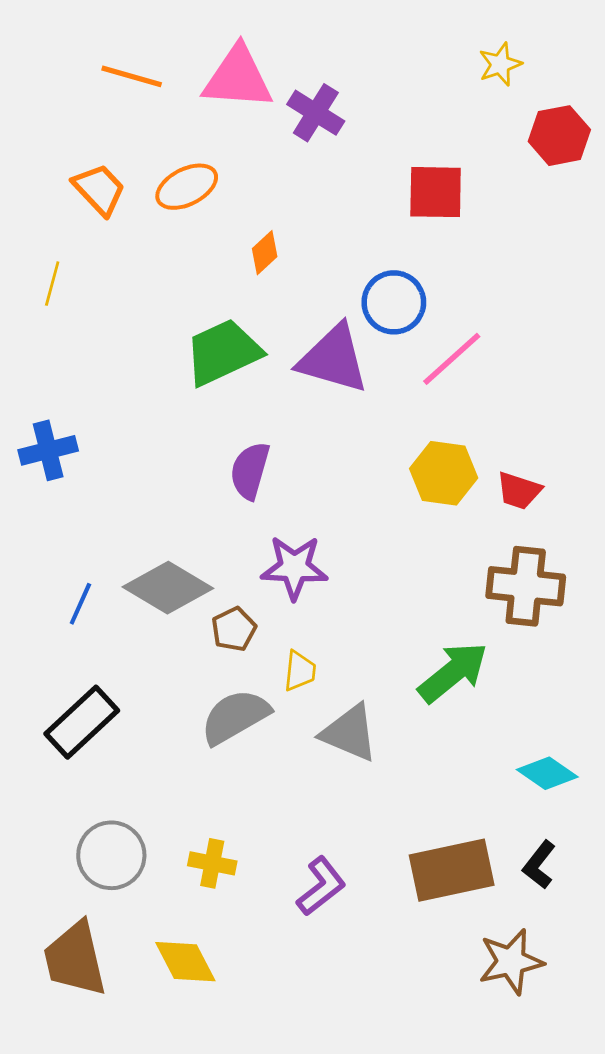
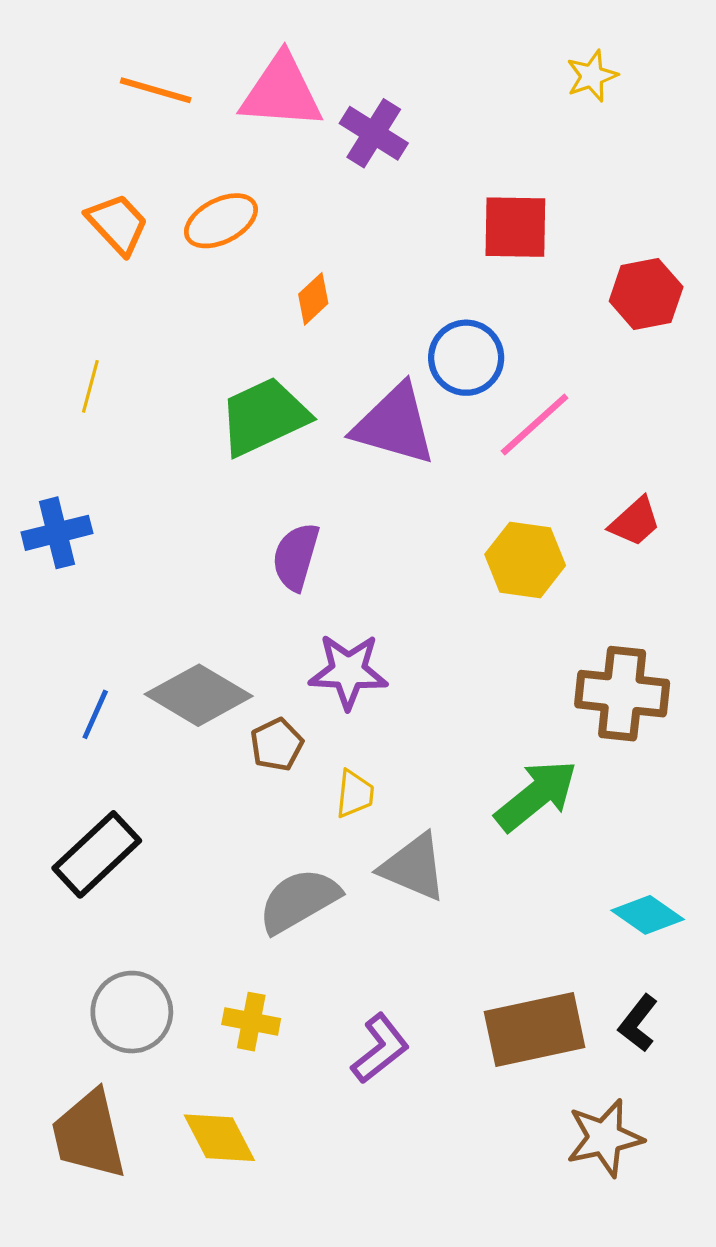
red hexagon: (559, 136) -> (646, 294), moved
yellow line: (52, 284) -> (90, 386), moved
red trapezoid: (519, 491) -> (635, 522), moved, turned -60
gray semicircle: (235, 717) -> (299, 901), moved

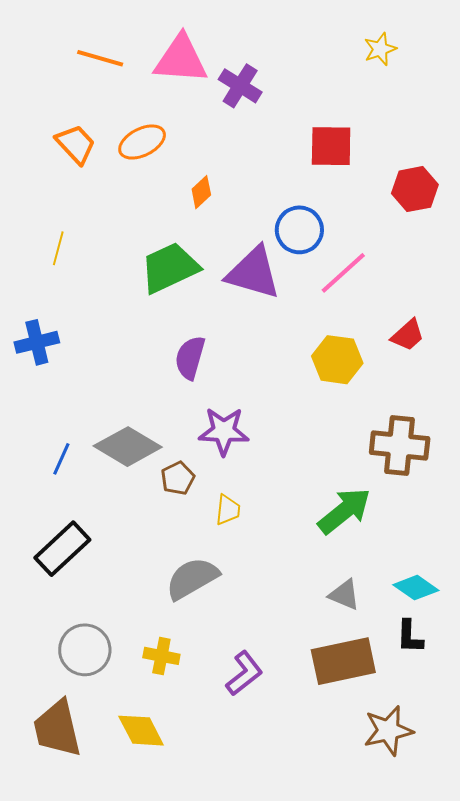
gray triangle: (414, 867) -> (344, 595), moved, size x0.7
black L-shape: (638, 1023) -> (410, 637), moved, turned -36

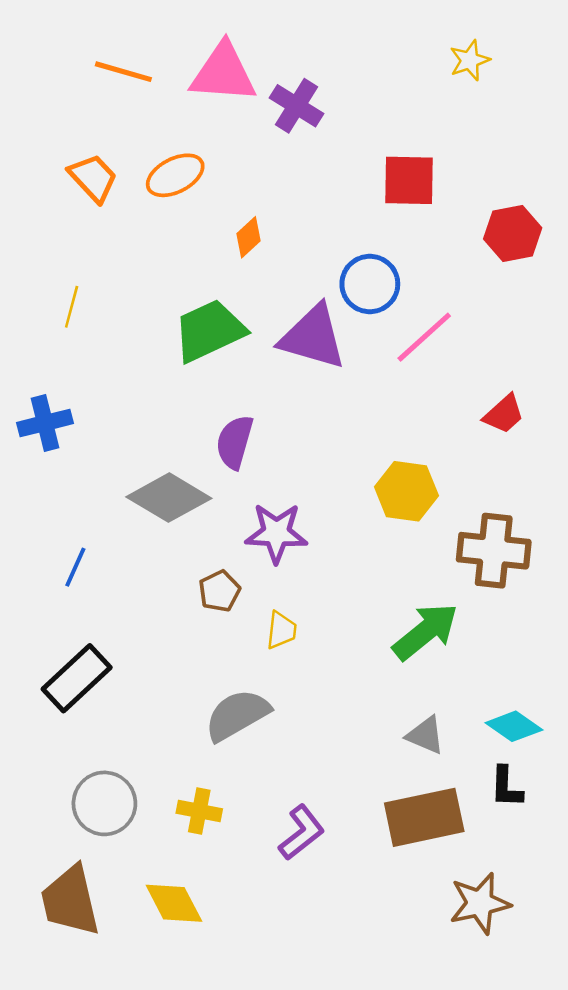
yellow hexagon: (337, 360) -> (406, 491), moved
gray diamond: (128, 447) -> (169, 498), moved

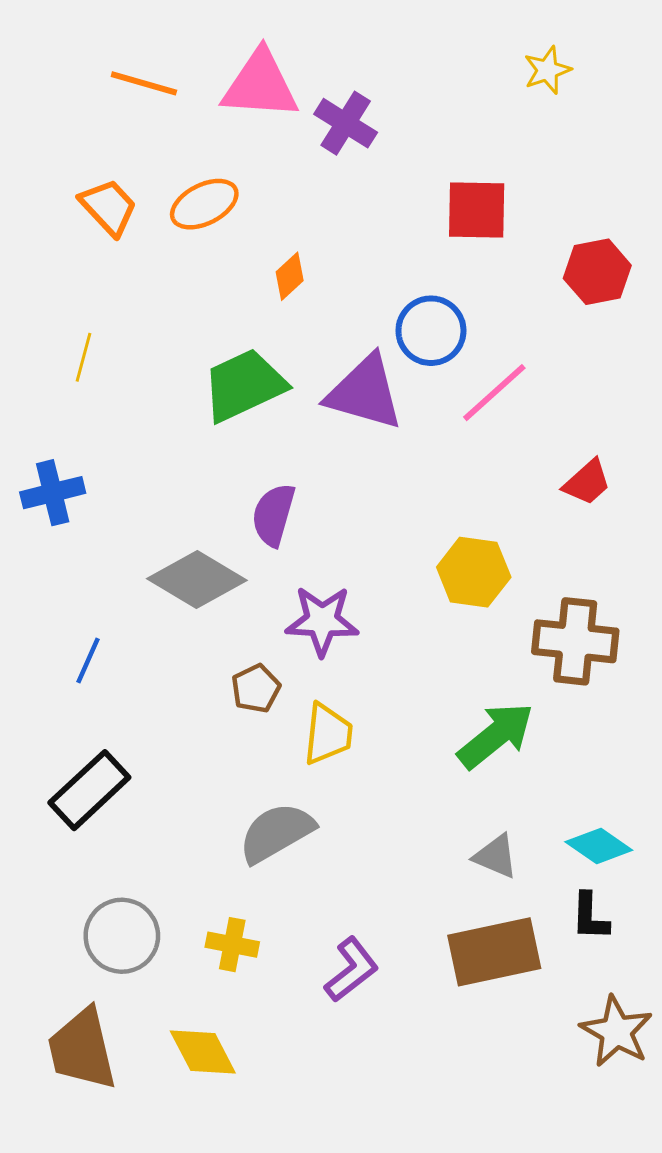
yellow trapezoid: (281, 630) -> (328, 734), size x1.4
brown star: (480, 903) -> (616, 1031), moved, turned -30

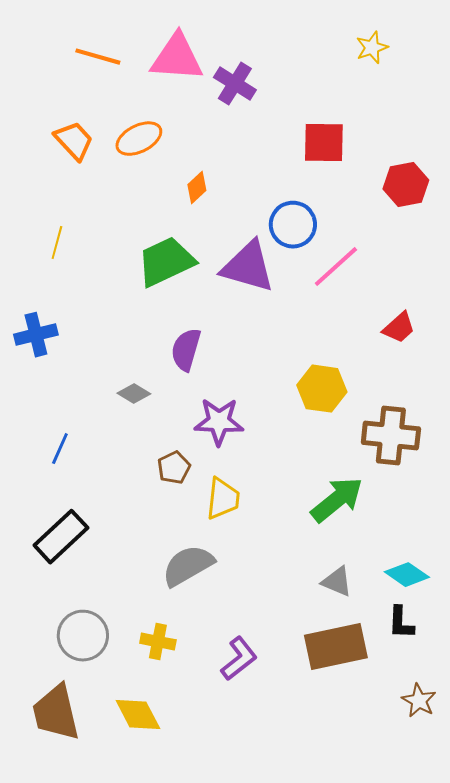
gray diamond: (197, 580) -> (134, 394), size x0.5
brown star: (616, 1031) -> (419, 701), size x0.7

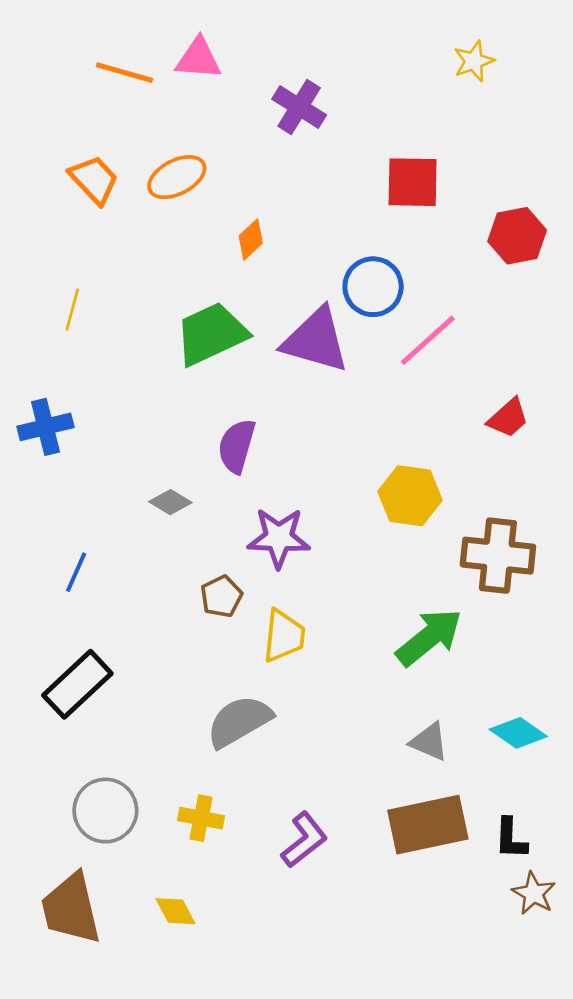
pink triangle: (177, 58) -> (198, 59), moved, size x0.7
black L-shape: (401, 623) -> (511, 839), moved
yellow diamond: (138, 715) -> (176, 911), size x0.7

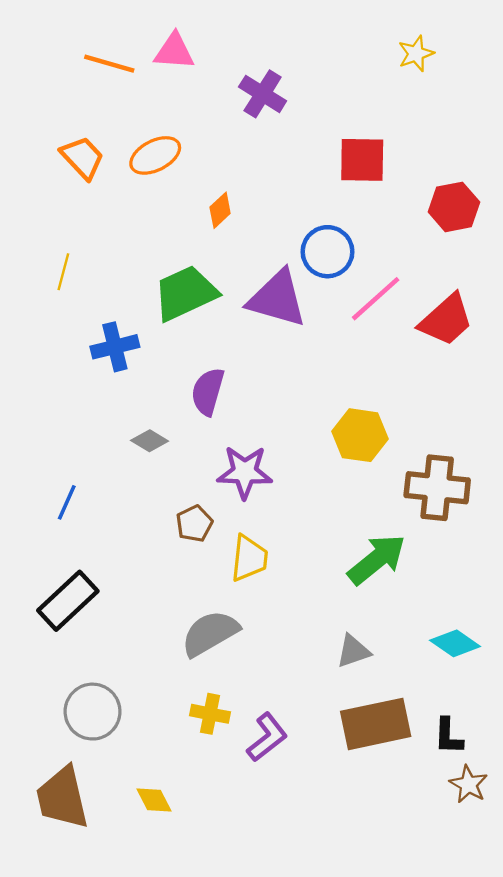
red trapezoid: (508, 418) -> (446, 320), moved, size x1.5
blue cross: (46, 427) -> (115, 347), moved
gray triangle: (429, 742) -> (353, 651), moved, turned -42
yellow cross: (201, 818) -> (210, 714), moved

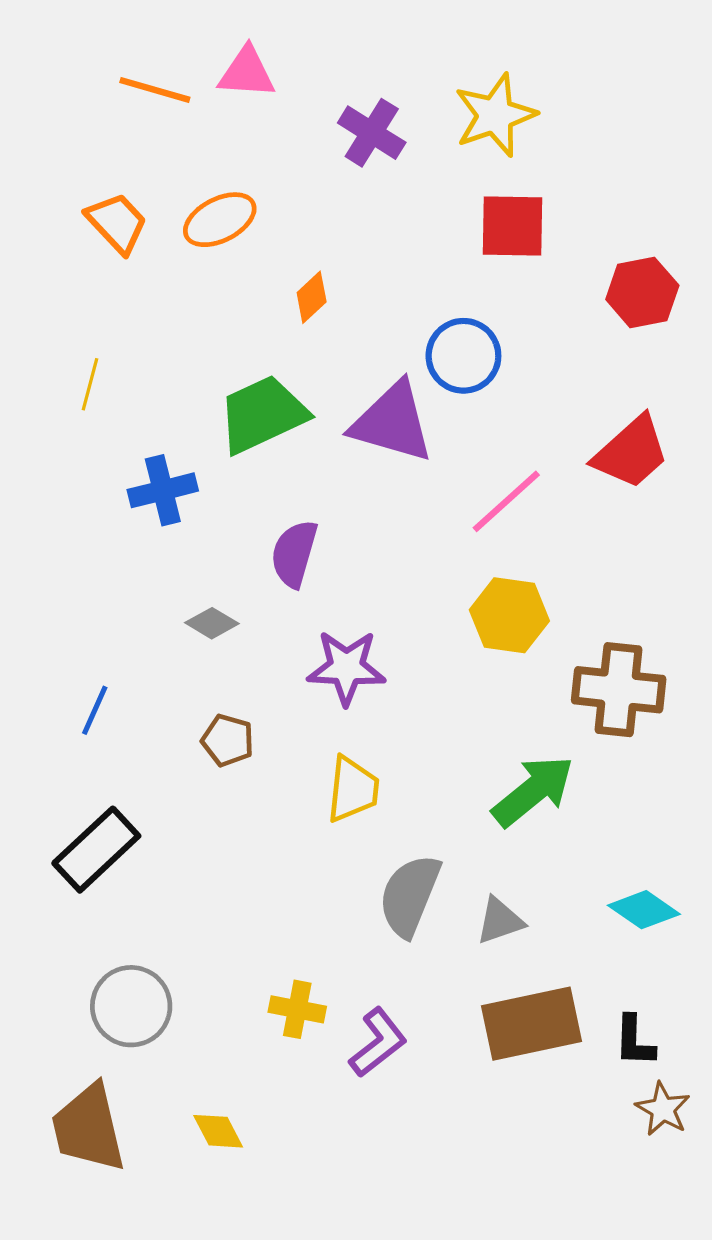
yellow star: (416, 54) -> (495, 115), moved, size x1.6
pink line: (376, 299) -> (506, 501), moved
brown pentagon: (194, 524) -> (228, 740), moved, turned -30
gray semicircle: (210, 633) -> (410, 895), moved, turned -38

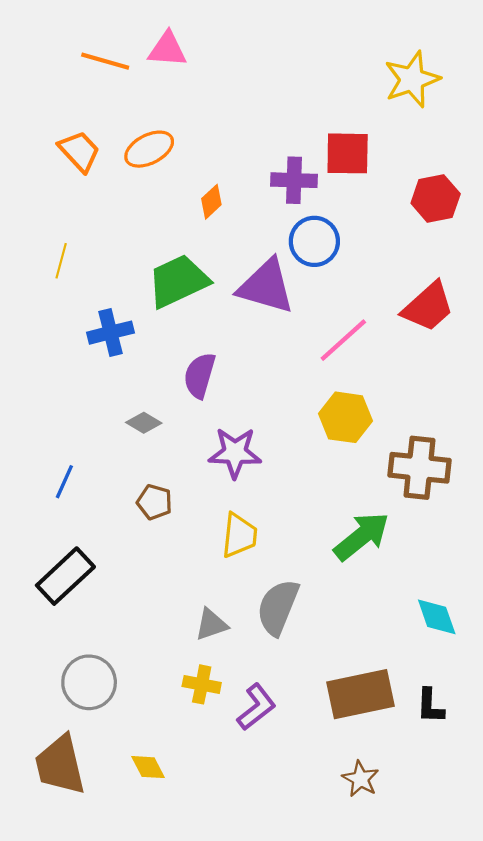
yellow star: (495, 115) -> (412, 79), moved
purple cross: (372, 133) -> (294, 180), moved, turned -30
cyan diamond: (644, 910) -> (437, 617), turned 36
gray triangle: (500, 921) -> (211, 624), moved
brown star: (663, 1109) -> (360, 779), moved

